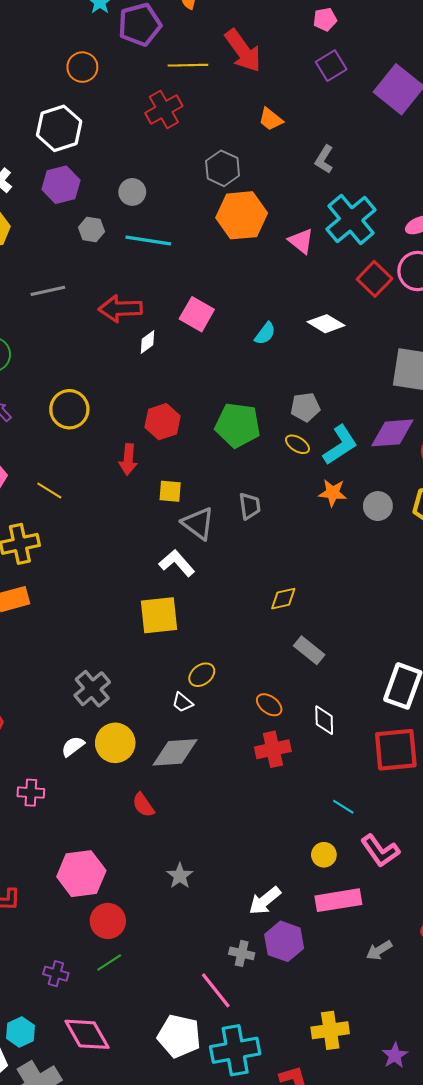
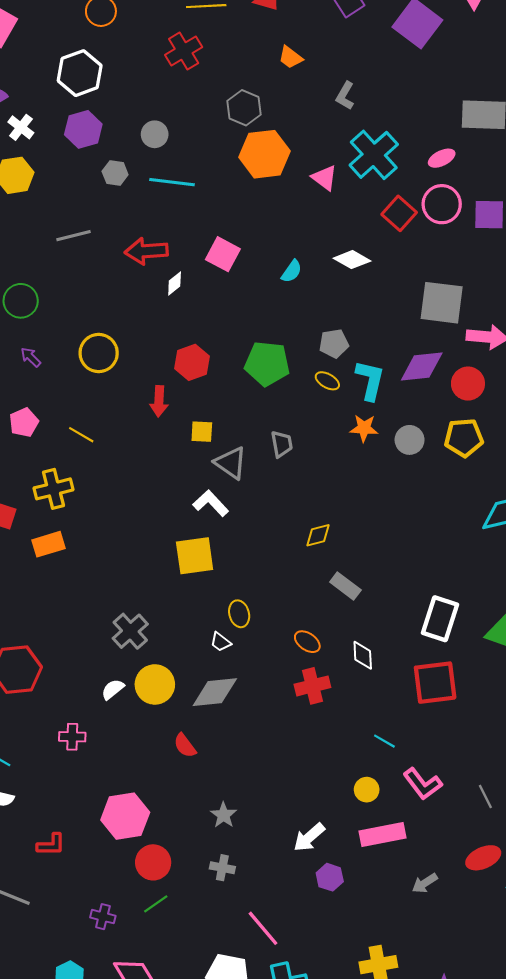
cyan L-shape: (340, 445) -> (370, 380), turned -42
yellow ellipse: (202, 675) -> (239, 614), turned -65
purple hexagon: (284, 941) -> (330, 877), size x0.7
gray cross: (242, 953) -> (222, 868), moved

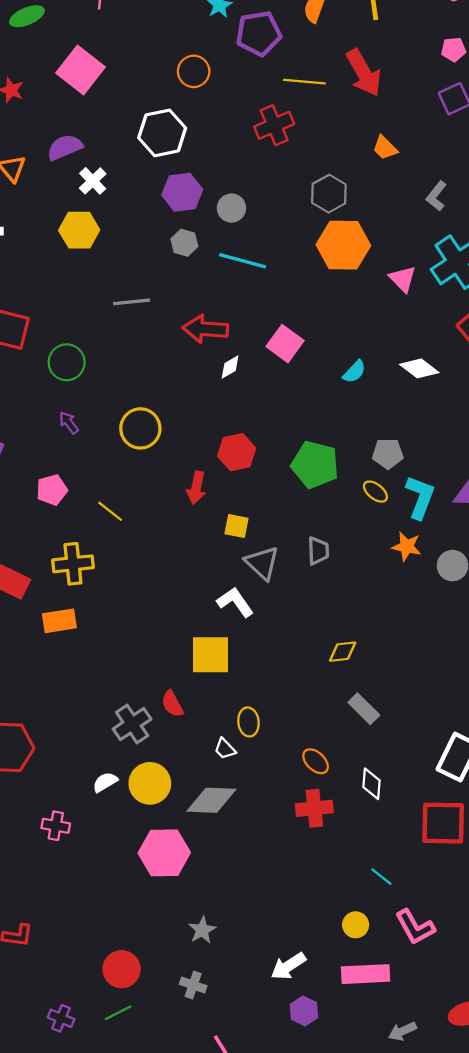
purple hexagon: (83, 129) -> (182, 192), moved
red semicircle: (185, 746) -> (172, 704), moved
pink hexagon: (125, 816) -> (164, 853), moved

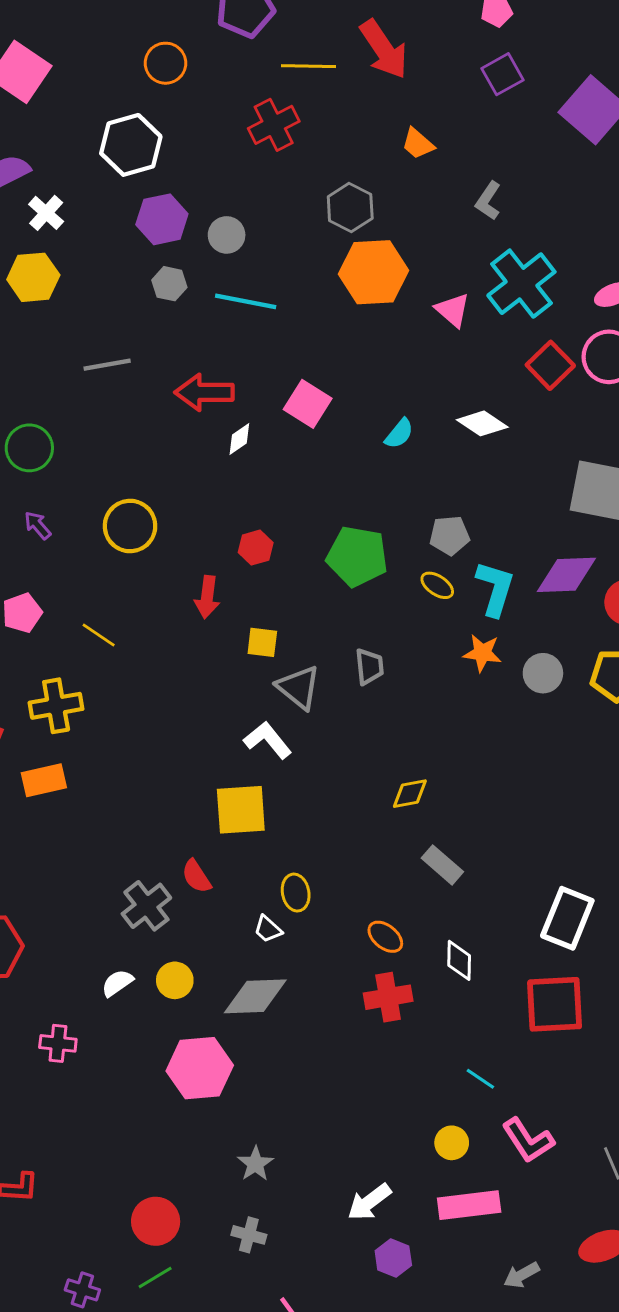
red hexagon: (237, 452) -> (256, 548), size x0.7
yellow circle: (150, 783) -> (175, 980), size x0.7

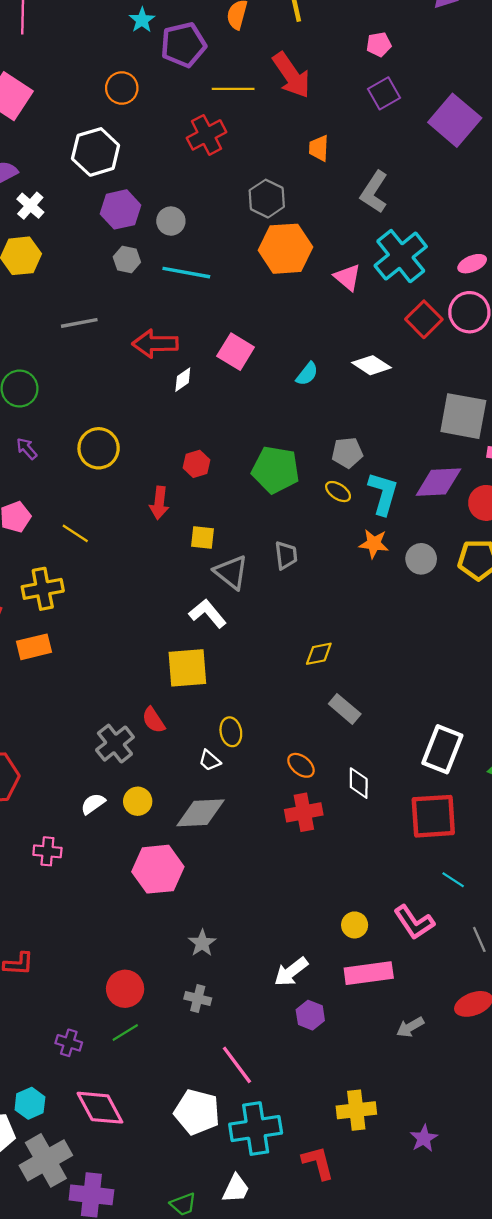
orange trapezoid: (418, 144) -> (319, 148), turned 52
gray L-shape: (488, 201) -> (374, 192), size x1.4
cyan line: (480, 1079) -> (453, 880), moved

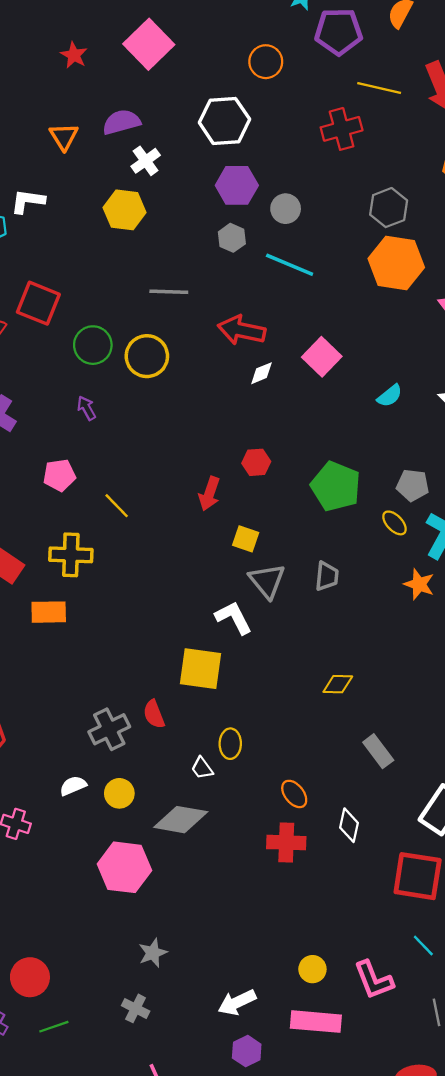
yellow circle: (99, 448) -> (147, 356), moved
gray rectangle: (345, 709) -> (378, 751), moved
red circle: (125, 989) -> (30, 977), moved

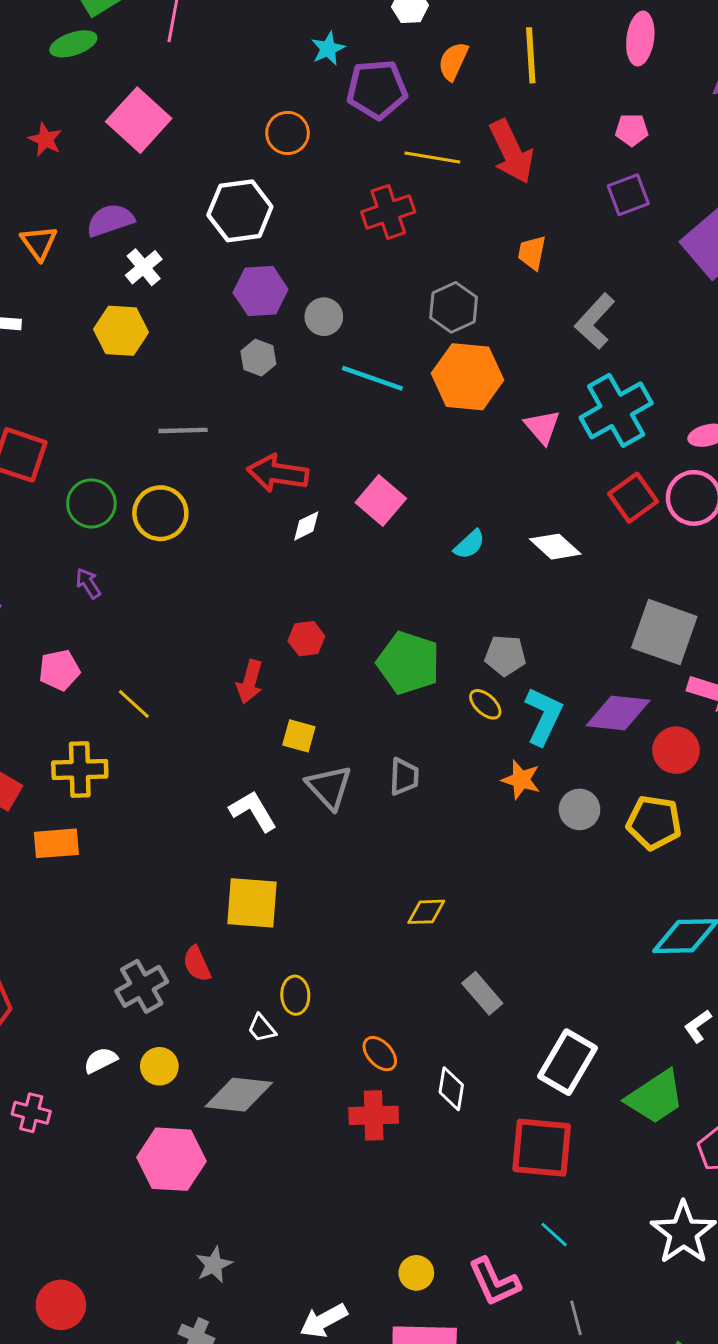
cyan line: (290, 265) -> (372, 378), moved
white L-shape: (234, 618) -> (253, 811), moved

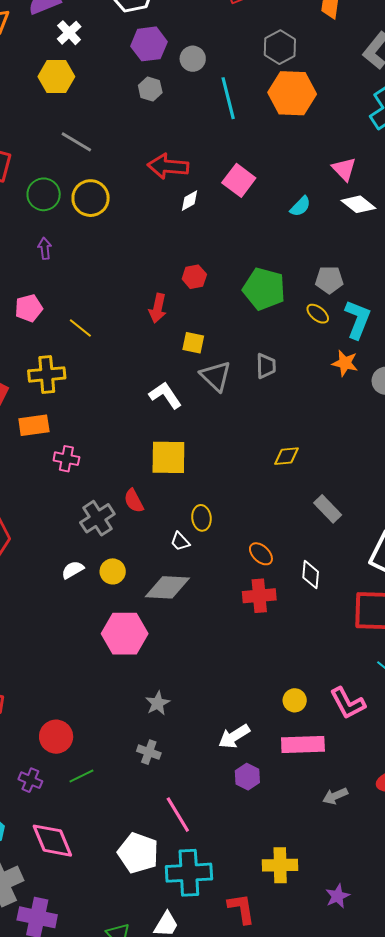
cyan line: (372, 378) -> (228, 98), turned 60
pink triangle: (542, 427) -> (344, 169), moved
gray line: (183, 430) -> (76, 142), moved, turned 36
purple arrow: (88, 583) -> (45, 248), turned 30
pink cross: (31, 1113) -> (66, 459), moved

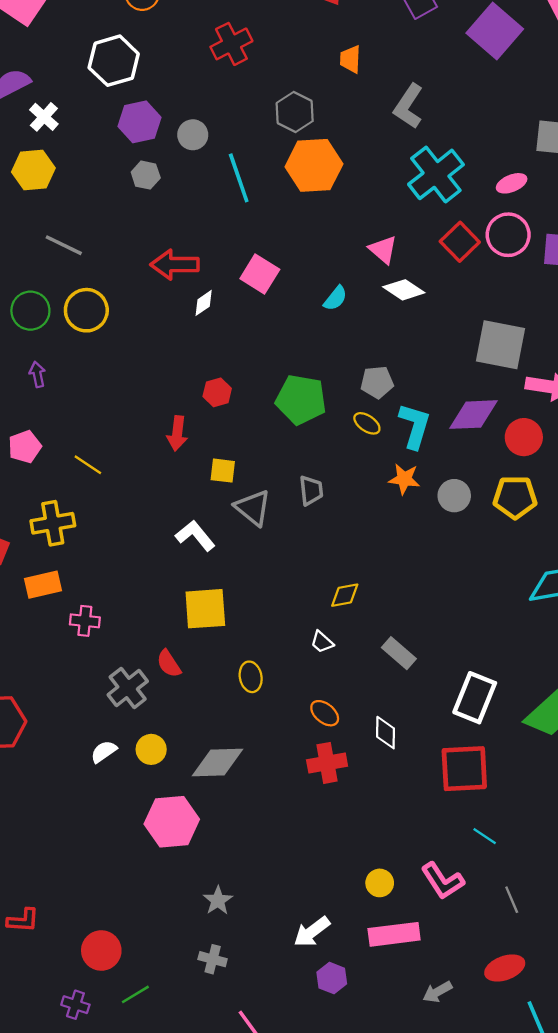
white trapezoid: (180, 542) -> (322, 642), moved

